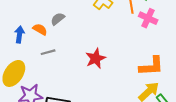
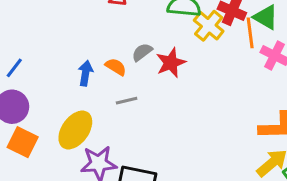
red star: (96, 58) -> (171, 63), moved

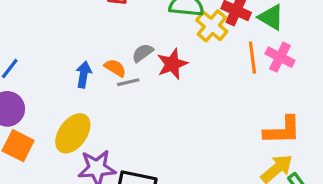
orange line: (250, 33) -> (252, 58), moved
gray line: (127, 101) -> (128, 82), moved

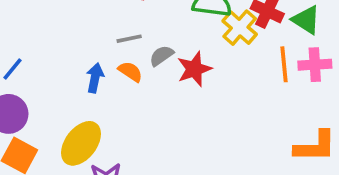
pink cross: (280, 57) -> (315, 65), turned -32
gray line: (128, 82) -> (129, 39), moved

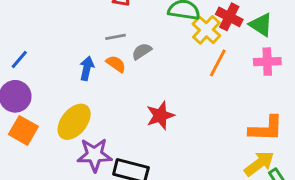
orange line: (284, 64) -> (218, 63), moved, turned 32
red star: (194, 69) -> (160, 116), moved

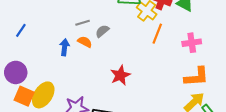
blue line: (19, 60) -> (21, 30), moved
pink cross: (267, 62) -> (192, 43), moved
yellow ellipse: (74, 122) -> (43, 95), moved

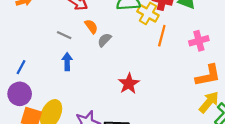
gray line: (83, 23) -> (64, 35), moved, turned 48
blue line: (21, 30) -> (21, 67), moved
orange semicircle: (85, 42) -> (91, 26), moved, turned 32

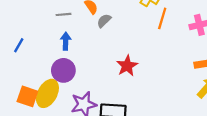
gray line: (64, 35) -> (63, 14), turned -32
purple circle: (20, 94) -> (63, 70), moved

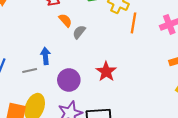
gray line: (63, 14) -> (30, 70), moved
purple circle: (63, 70) -> (69, 80), moved

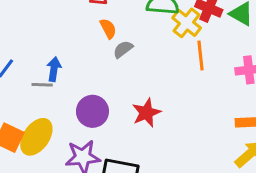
orange line: (134, 23) -> (200, 55), turned -30
blue arrow: (45, 56) -> (54, 69), moved

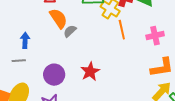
orange semicircle: (108, 29) -> (58, 18), size x1.5
blue arrow: (54, 69) -> (25, 40), moved

